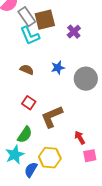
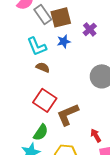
cyan L-shape: (30, 36) -> (37, 46), moved
blue star: (58, 68) -> (64, 41), moved
red square: (29, 103) -> (45, 100), size x1.6

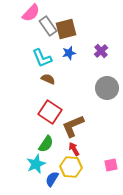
purple cross: (90, 29) -> (101, 51), moved
red arrow: (96, 135) -> (74, 149), moved

